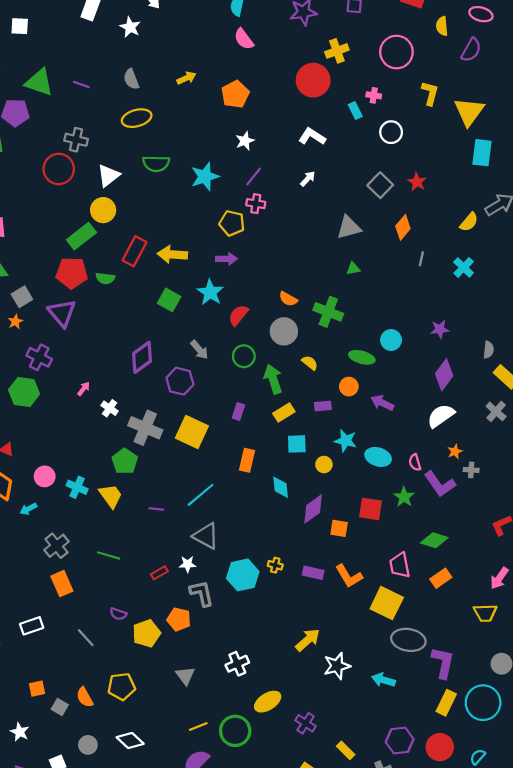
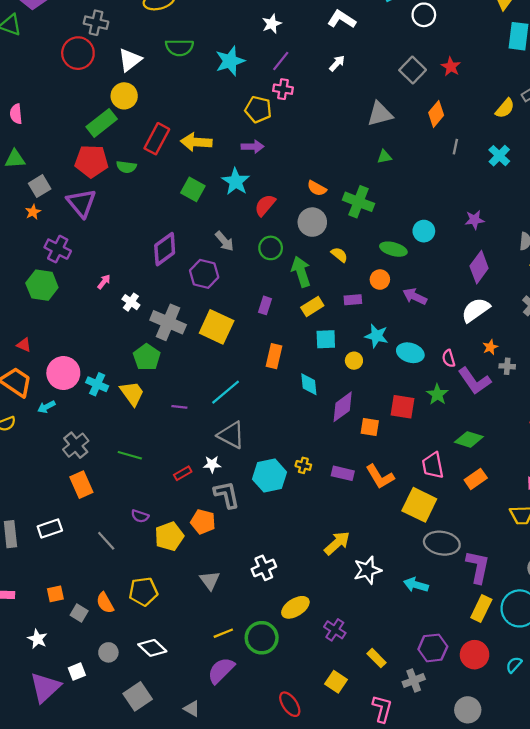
pink circle: (45, 476) -> (63, 373), size x1.5

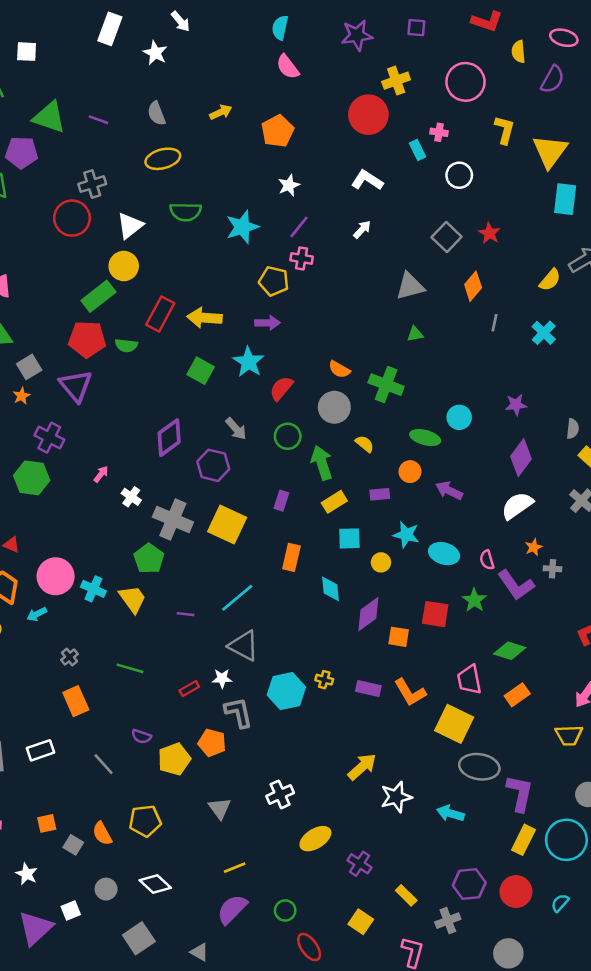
gray cross: (96, 23) -> (92, 184), turned -30
gray cross: (76, 445) -> (69, 657), size x0.6
green circle: (262, 638) -> (285, 910), moved, size x0.6

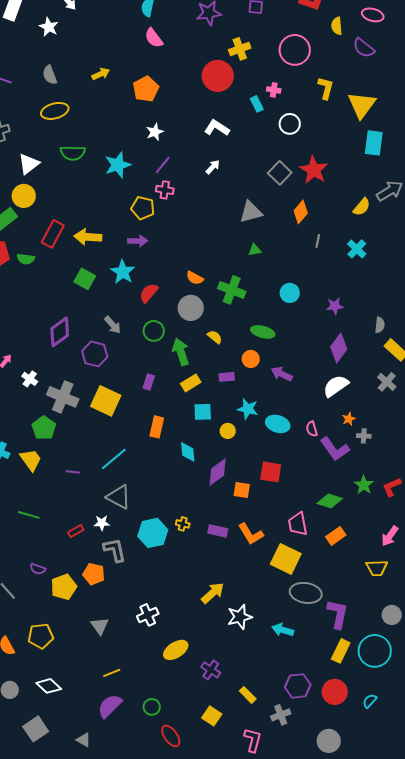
purple semicircle: (553, 79) -> (364, 48), turned 100
red star: (489, 233) -> (314, 170), size x1.6
cyan circle: (459, 417) -> (290, 293), moved
green star: (474, 600) -> (364, 485), moved

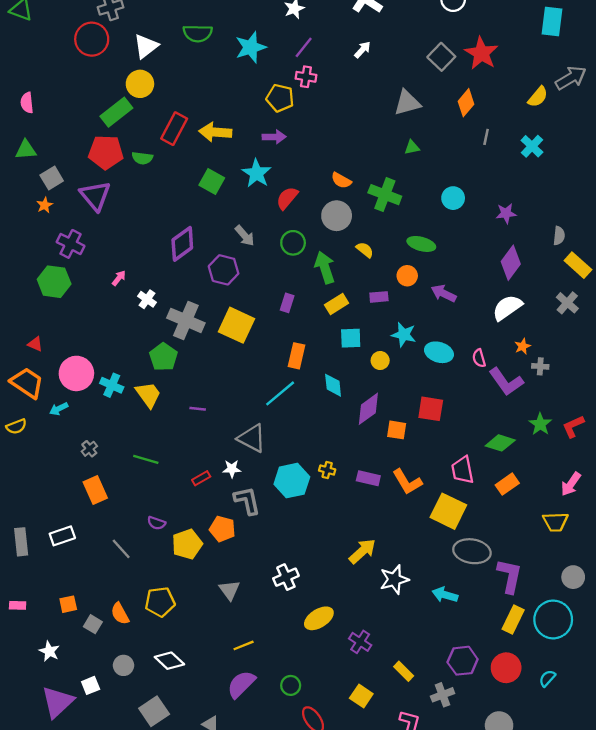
cyan line: (114, 459) -> (280, 393), moved

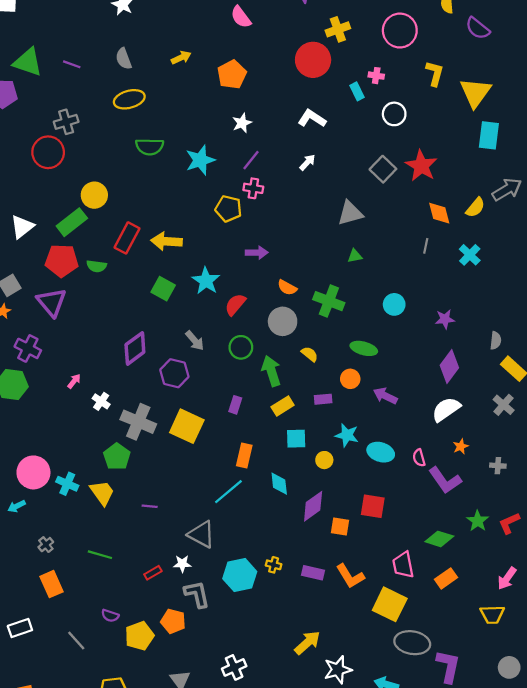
white triangle: (146, 46) -> (22, 227), moved
orange diamond: (466, 103) -> (439, 213), moved, turned -55
purple arrow: (274, 137) -> (257, 253), moved
gray cross: (540, 366) -> (498, 466), moved

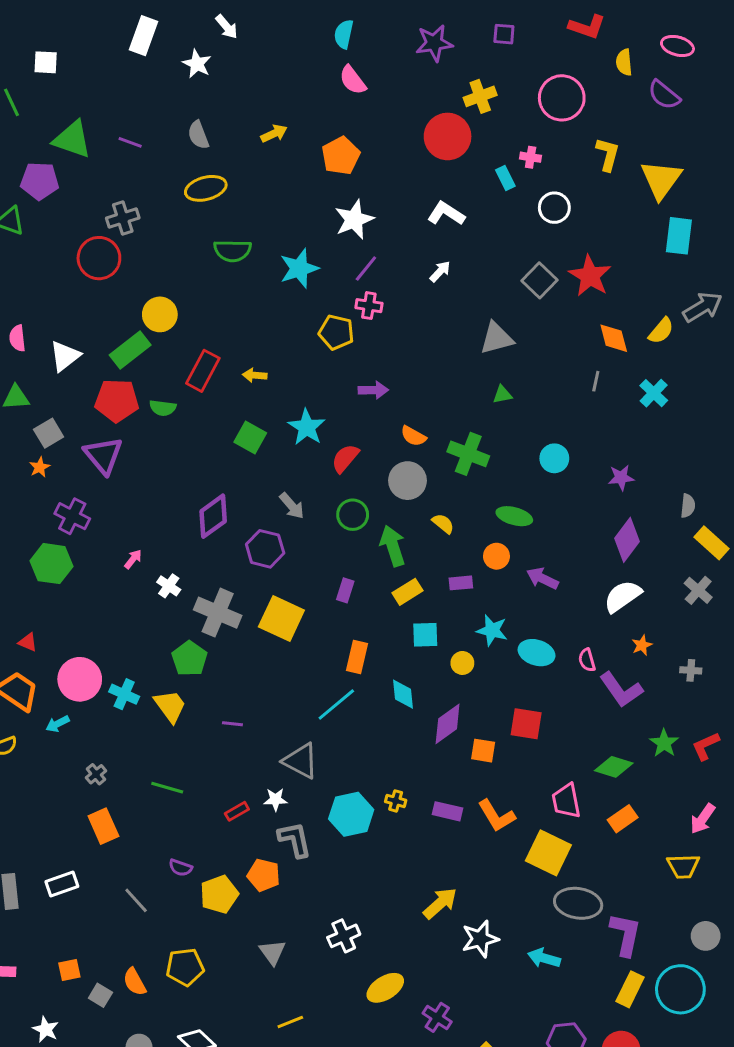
white star: (242, 123) -> (354, 220), size x1.5
yellow arrow: (166, 241) -> (255, 375), size x0.6

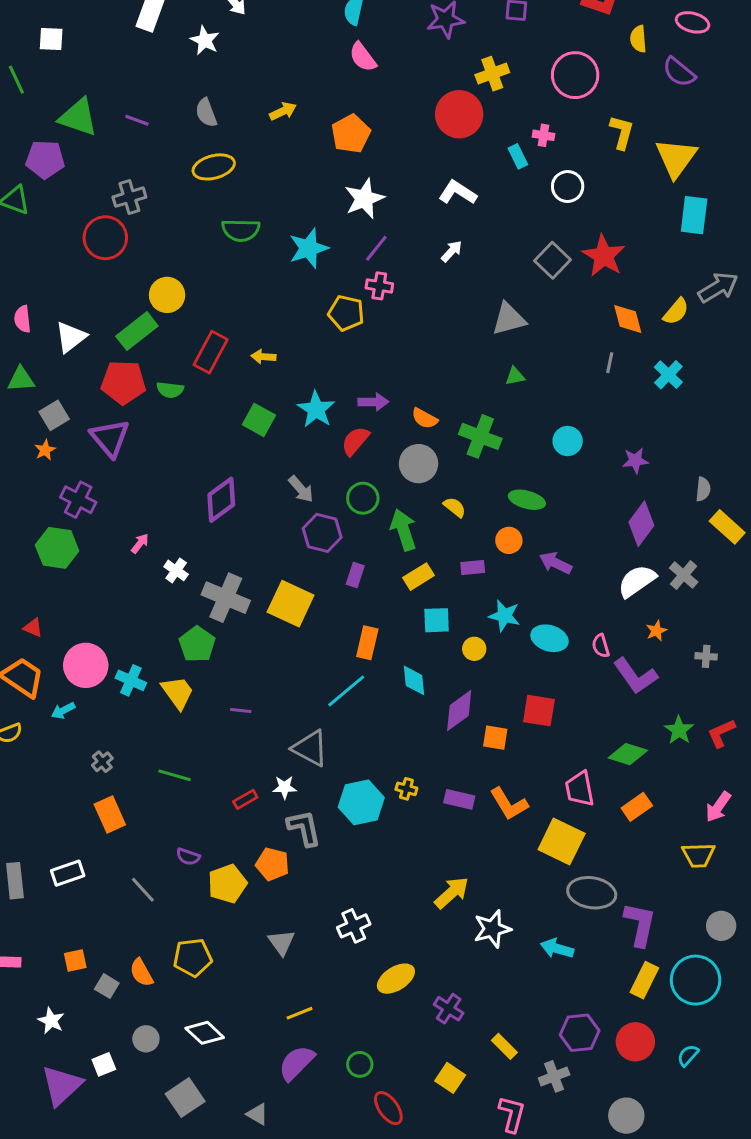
purple arrow: (373, 390) -> (373, 402), moved
purple hexagon: (265, 549) -> (322, 533), moved
gray cross: (698, 590) -> (684, 575), moved

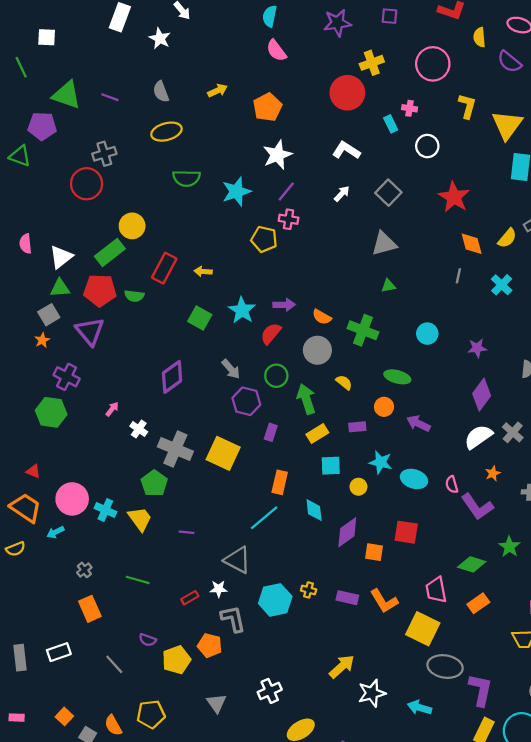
gray square: (553, 260) -> (388, 193), moved
green triangle: (21, 379) -> (60, 288), moved
orange square: (75, 960) -> (64, 716), turned -35

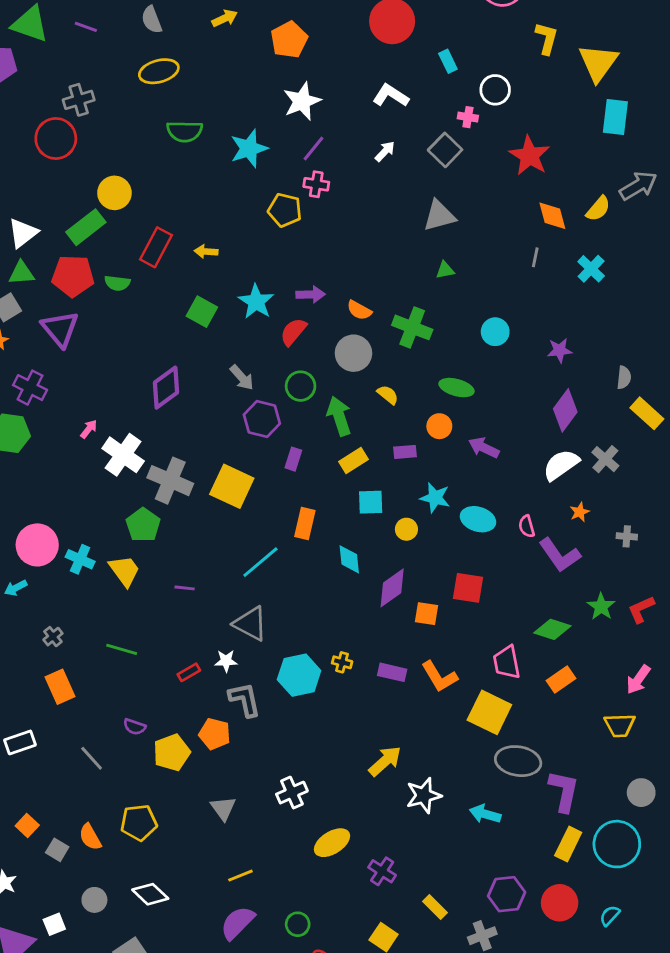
pink cross: (410, 108) -> (468, 117), moved
white cross: (139, 429) -> (123, 455), size x1.8
cyan line: (264, 518) -> (260, 562), moved

